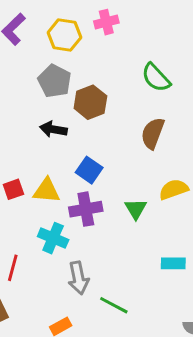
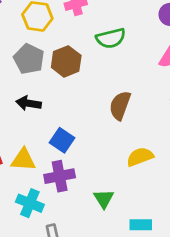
green semicircle: (156, 78) -> (111, 38), moved, turned -60
brown hexagon: (90, 102) -> (66, 61), moved
green triangle: (136, 209) -> (104, 199), moved

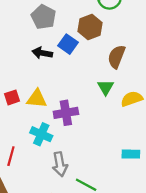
brown hexagon: (66, 61) -> (90, 27), moved
blue square: (62, 140) -> (68, 44), moved
green triangle: (104, 199) -> (106, 87), moved

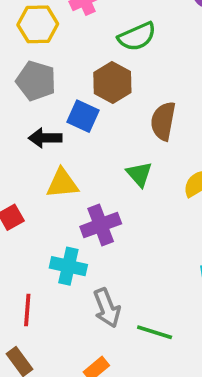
green triangle: (106, 87) -> (139, 174), moved
yellow triangle: (37, 99) -> (62, 183), moved

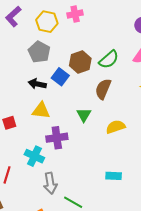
green semicircle: (137, 37) -> (109, 59), moved, turned -30

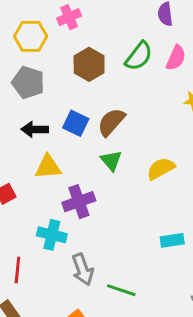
green semicircle: (109, 59) -> (139, 56), moved
brown hexagon: (80, 62) -> (89, 64), moved
blue square: (60, 77) -> (76, 123), moved
brown semicircle: (103, 89) -> (111, 122), moved, turned 30

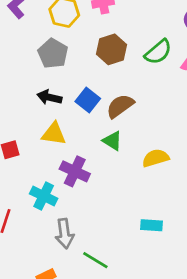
green triangle: (111, 161) -> (112, 141), turned -30
purple cross: (79, 202) -> (75, 171), turned 32

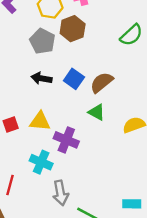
brown hexagon: (112, 49) -> (73, 29), moved
yellow triangle: (54, 134) -> (40, 121), moved
cyan rectangle: (151, 225) -> (132, 204), moved

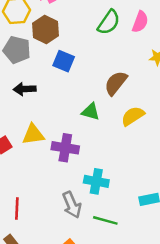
blue square: (74, 79) -> (64, 61), moved
brown semicircle: (102, 82) -> (116, 83), moved
cyan cross: (41, 162) -> (96, 181), moved

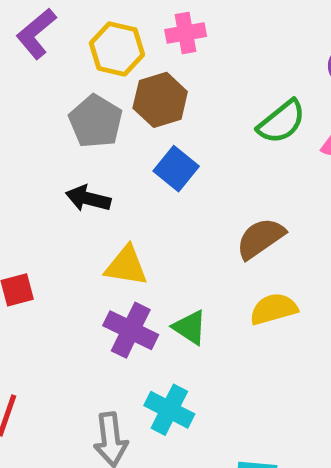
green triangle: (91, 112) -> (190, 327), moved
yellow triangle: (33, 134) -> (126, 266), moved

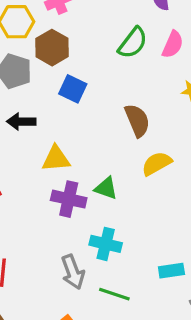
brown semicircle: (260, 238) -> (137, 120), turned 116

